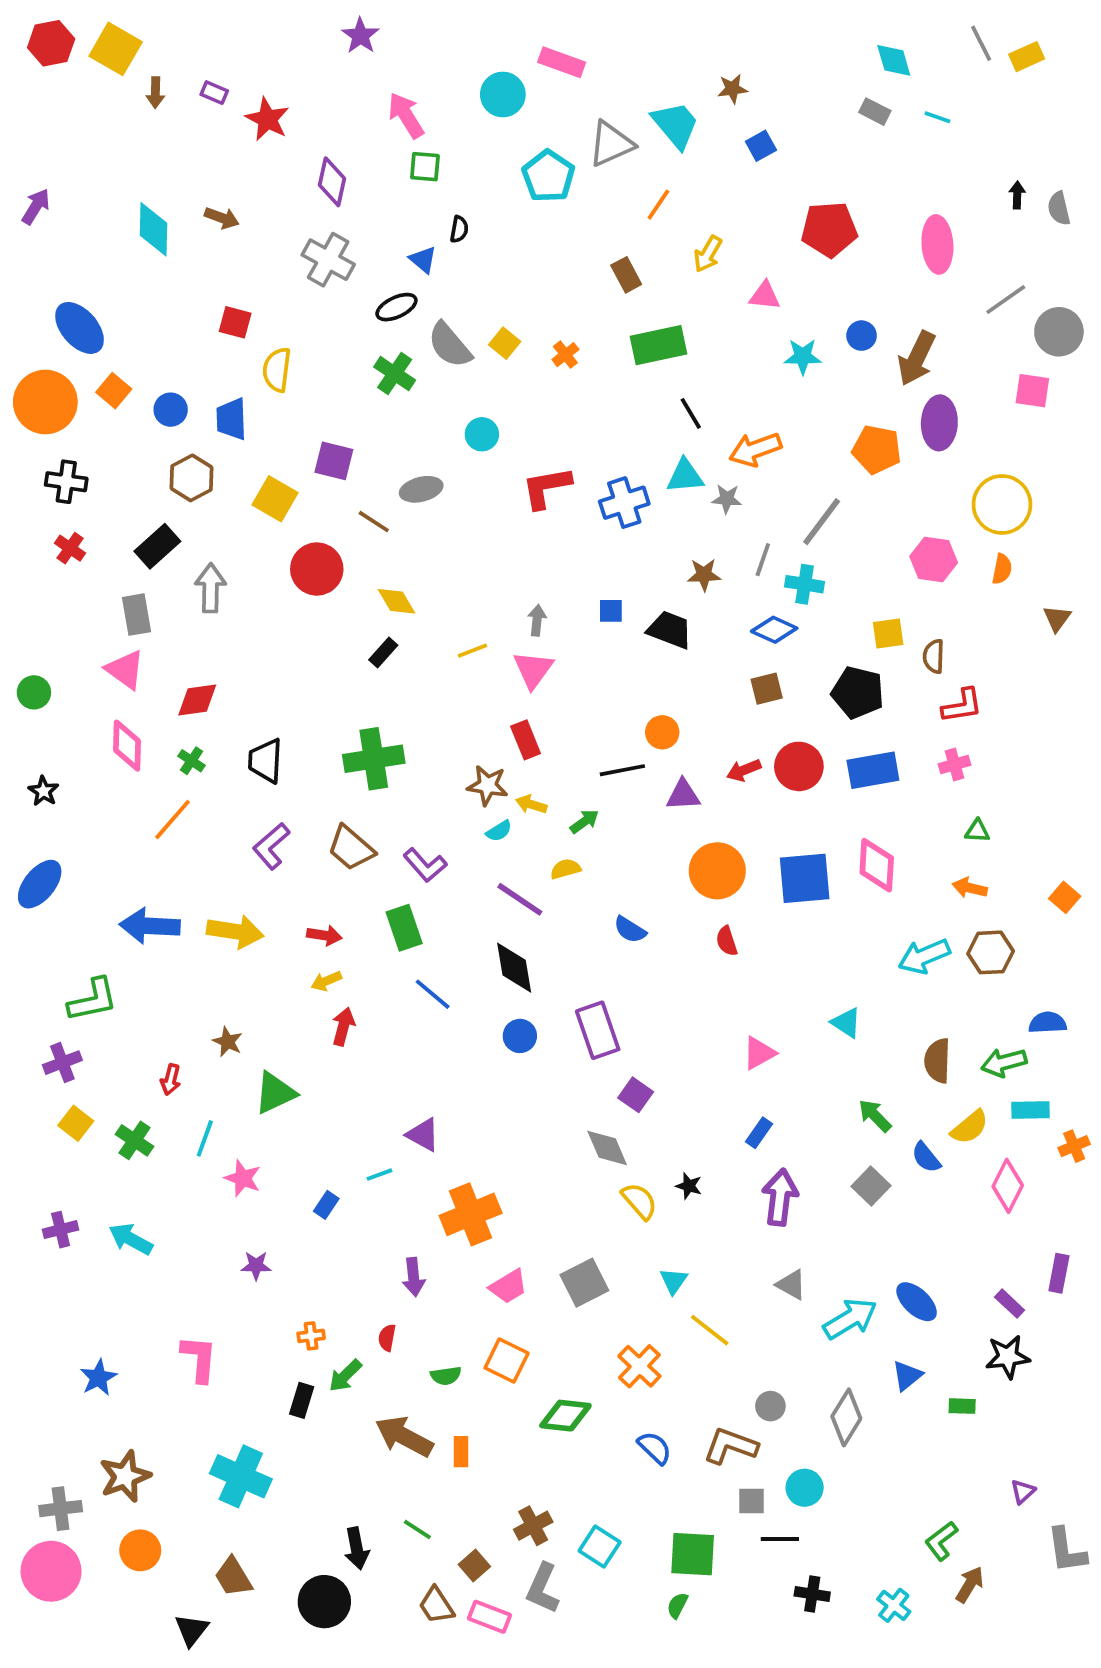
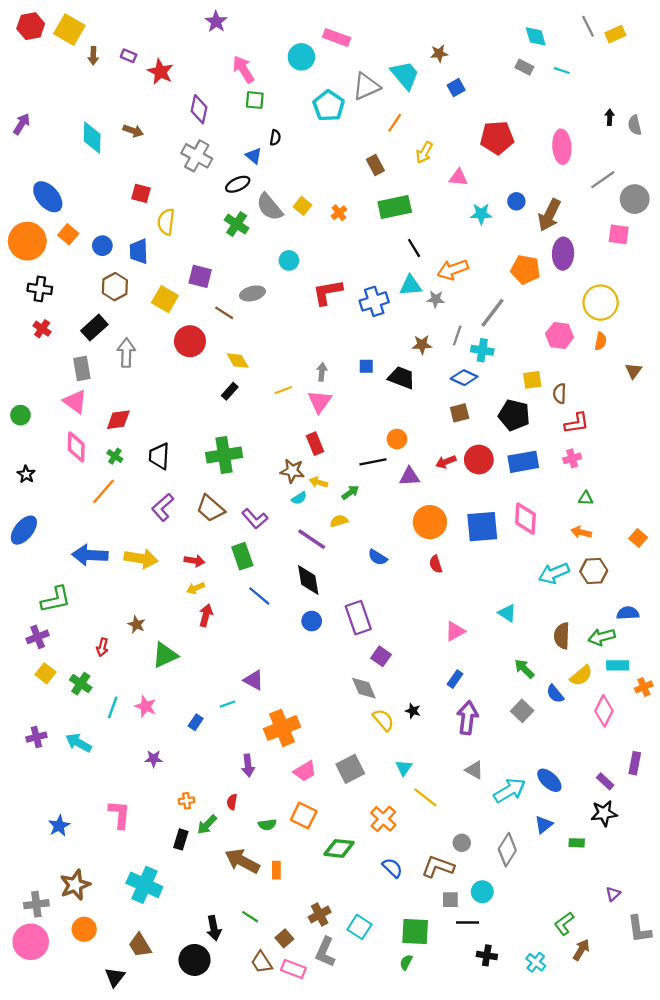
cyan line: (205, 1138) -> (113, 707), moved

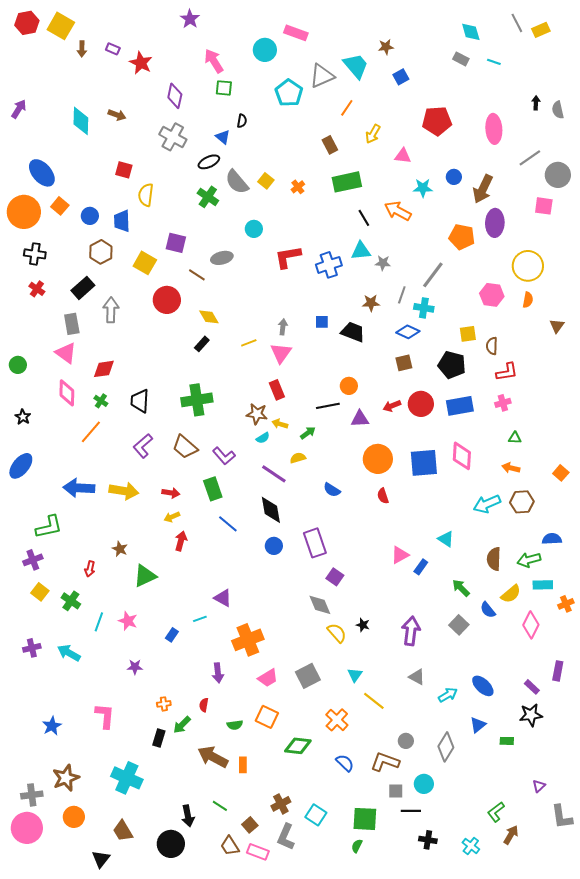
orange arrow: (453, 270) -> (398, 211), moved, turned 48
blue rectangle: (455, 679) -> (421, 567), moved
cyan arrow: (510, 790) -> (448, 695), size x0.7

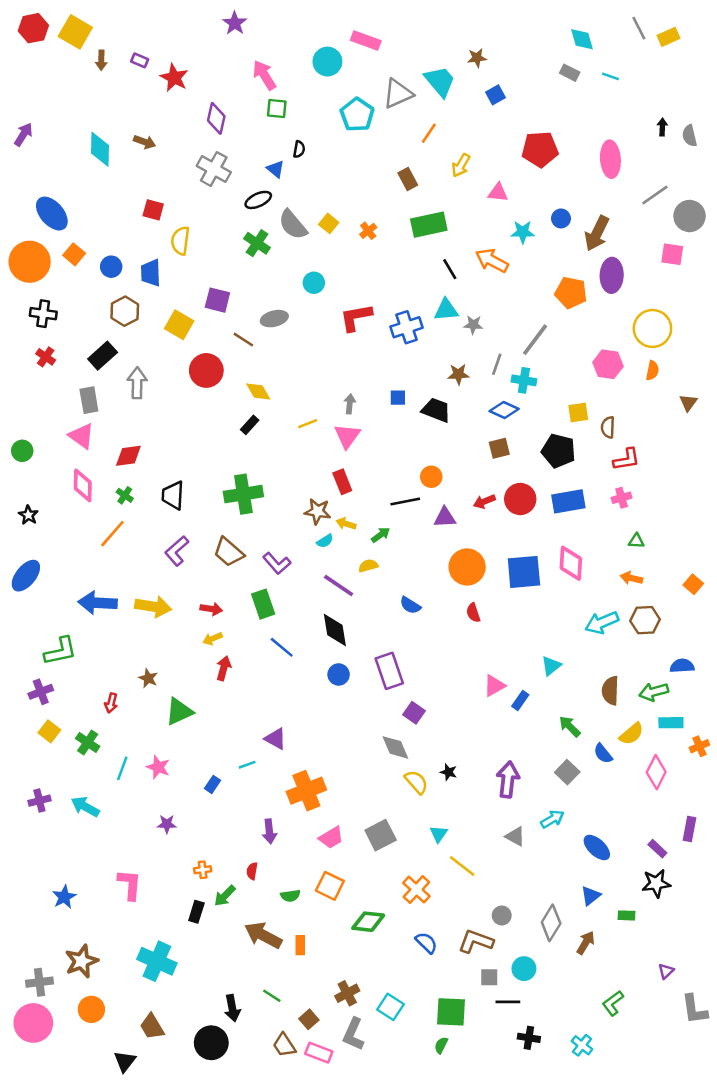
cyan triangle: (446, 539) -> (551, 666), turned 48
cyan arrow: (448, 695) -> (552, 819), moved
brown arrow: (511, 835) -> (586, 943), moved

